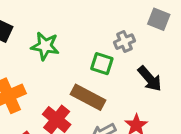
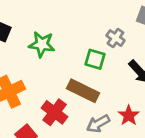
gray cross: (124, 42) -> (115, 38), turned -30

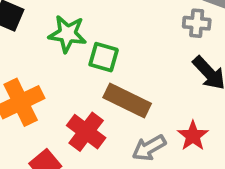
gray cross: (115, 38) -> (197, 23), moved, turned -30
green square: (95, 59) -> (104, 57), moved

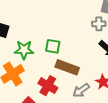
green star: (67, 34) -> (24, 50), moved

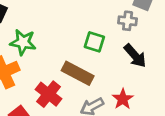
green square: (53, 46) -> (94, 42), moved

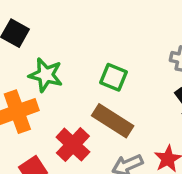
green square: (94, 42) -> (113, 77), moved

